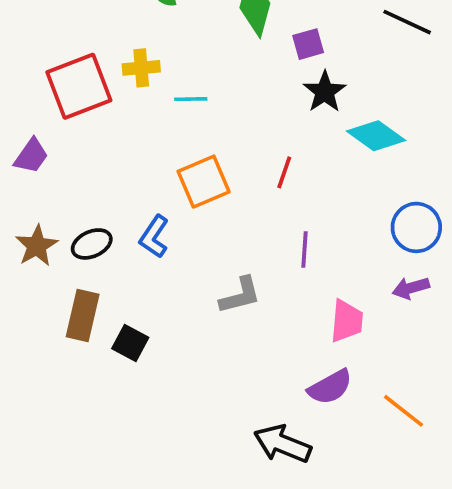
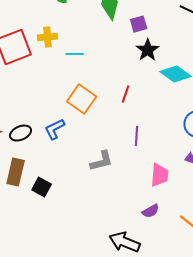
orange square: (204, 182) -> (82, 99), turned -32
blue L-shape: (154, 237) -> (55, 129), turned 30
purple semicircle: (330, 387) -> (151, 211), size x0.7

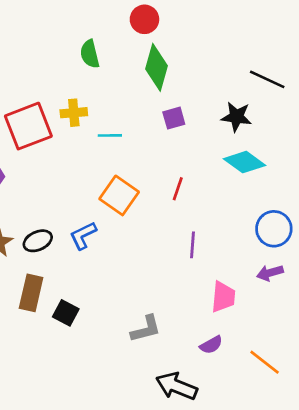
purple square: (139, 24) -> (174, 118), moved
black star: (148, 50) -> (237, 117), moved, turned -30
gray L-shape: (102, 161) -> (146, 329), moved

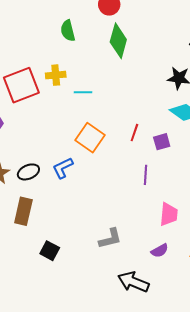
purple square: (174, 118) -> (162, 142), moved
black square: (66, 313) -> (50, 251), moved

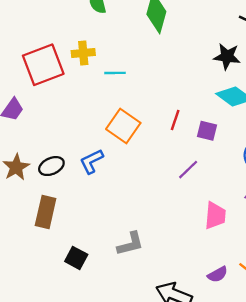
purple square: (162, 142) -> (207, 131), turned 30
purple line: (146, 175) -> (188, 170), turned 42
gray L-shape: (110, 239) -> (130, 244), moved
purple semicircle: (160, 251) -> (218, 274), moved

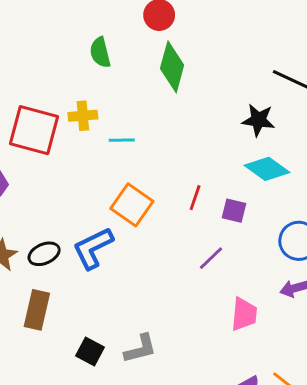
red square: (43, 65) -> (34, 130), turned 36
blue L-shape: (92, 161) -> (93, 248), size x1.4
black square: (76, 258) -> (90, 352), moved

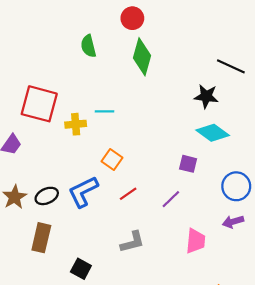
yellow cross: (83, 116) -> (76, 124), moved
red line: (195, 198) -> (128, 194), moved, turned 36
orange square: (132, 205) -> (112, 160), size x0.7
gray L-shape: (140, 349) -> (132, 242), moved

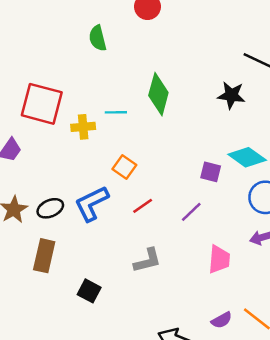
green diamond: (142, 57) -> (158, 94), moved
cyan diamond: (213, 133) -> (247, 157), moved

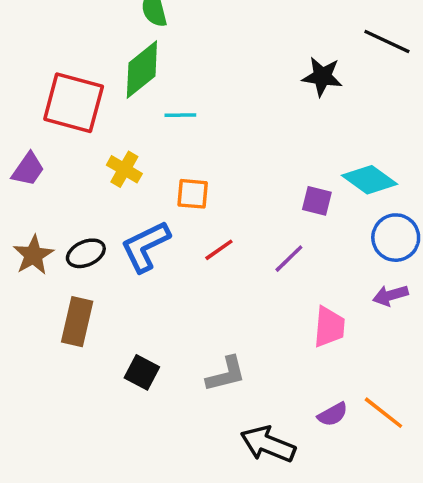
green diamond: (158, 94) -> (142, 70), moved, turned 36
black star: (231, 95) -> (322, 77), moved
yellow cross: (83, 127) -> (124, 169), moved, turned 35
orange square: (124, 167) -> (193, 194), turned -30
gray L-shape: (147, 261) -> (226, 374), moved

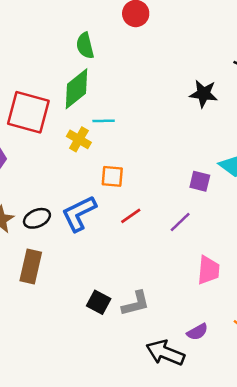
yellow cross: (124, 169) -> (79, 139), moved
black square: (142, 372) -> (99, 302), moved
purple semicircle: (333, 414) -> (197, 332), moved

